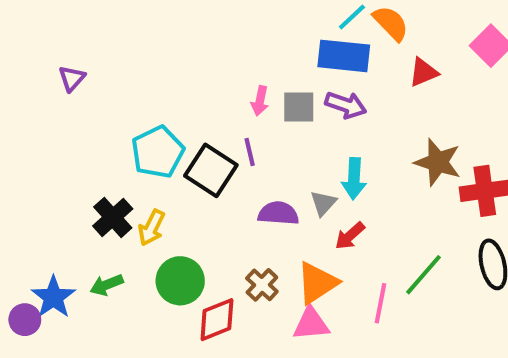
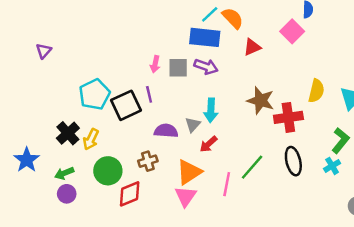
black square: (211, 170) -> (126, 105), turned 32
brown cross: (262, 285) -> (148, 161), moved, turned 30
blue star: (53, 297) -> (27, 160), moved
purple circle: (25, 320) -> (67, 194), moved
pink triangle: (311, 324) -> (185, 196), turned -50

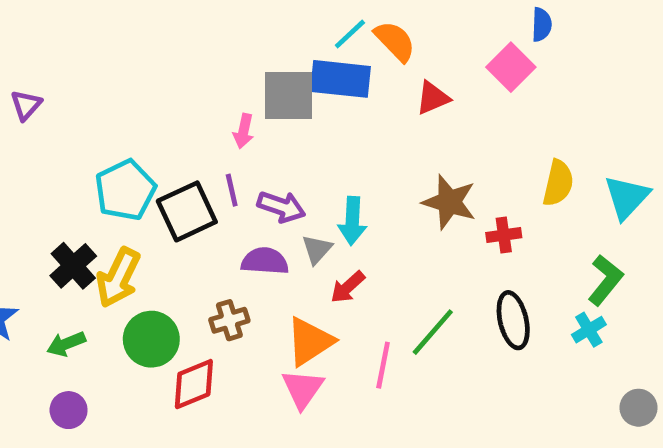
purple arrow: (206, 67) -> (281, 207), moved
gray square: (178, 68) -> (288, 96), moved, size x1.4
red cross: (288, 117) -> (504, 235), size x0.6
yellow arrow: (91, 139) -> (118, 278), size x1.4
purple circle: (67, 194) -> (69, 410), moved

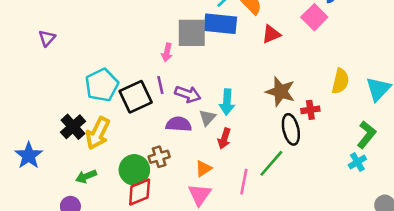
red arrow: (348, 287) -> (224, 139), turned -30
black ellipse: (513, 320) -> (291, 129), moved
green circle: (151, 339) -> (134, 170), moved
orange triangle: (310, 341) -> (203, 169), size x0.6
green arrow: (66, 344) -> (86, 176), moved

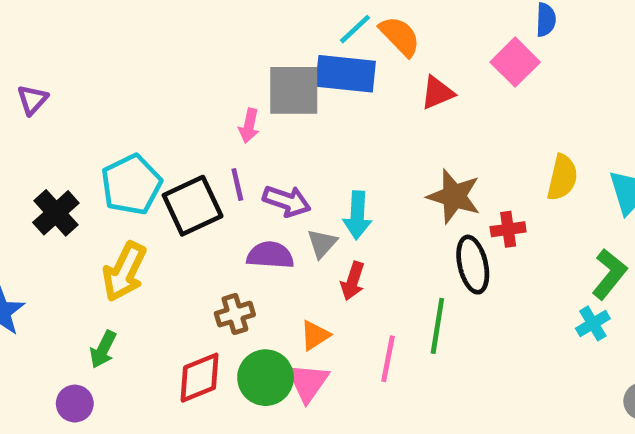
black cross: (73, 127) -> (56, 213), moved
green line: (271, 163) -> (437, 326), turned -32
green circle: (134, 170) -> (266, 378), moved
green arrow: (86, 176) -> (103, 349), turned -42

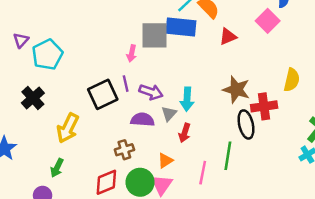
cyan pentagon: (131, 185) -> (47, 55), moved
red cross: (508, 229) -> (264, 106), size x1.5

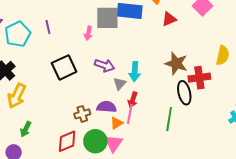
purple line: (126, 84) -> (48, 27), moved
purple semicircle: (142, 120) -> (106, 107), moved
yellow arrow: (68, 128) -> (17, 96), moved
pink line: (203, 173) -> (130, 114), moved

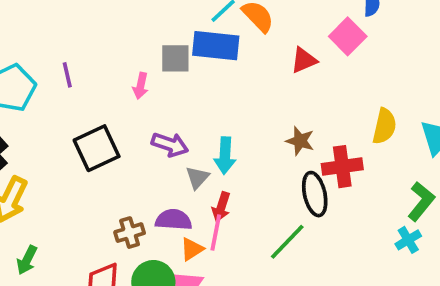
gray square: (107, 18) -> (175, 58), size x0.7
red triangle: (169, 19) -> (304, 60), moved
brown star: (176, 63) -> (300, 141), size x0.7
green line: (169, 119) -> (287, 242), turned 35

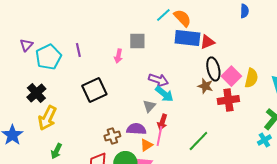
pink square: (348, 36) -> (231, 76), moved
blue rectangle: (216, 46) -> (187, 38), moved
purple arrow: (170, 145) -> (158, 80), moved
cyan arrow: (225, 156) -> (164, 94), turned -54
black ellipse: (315, 194) -> (213, 69), moved

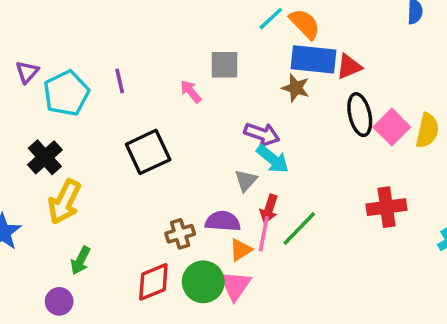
pink arrow: (118, 56) -> (191, 91), turned 128
brown star: (205, 86) -> (296, 88), moved
red cross: (228, 100) -> (386, 207), moved
green line: (198, 141) -> (299, 228), moved

